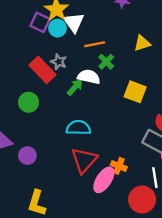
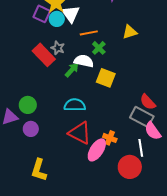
yellow square: (135, 92) -> (106, 78), moved
green circle: (29, 102) -> (28, 105), moved
red triangle: (84, 160) -> (80, 133), turned -45

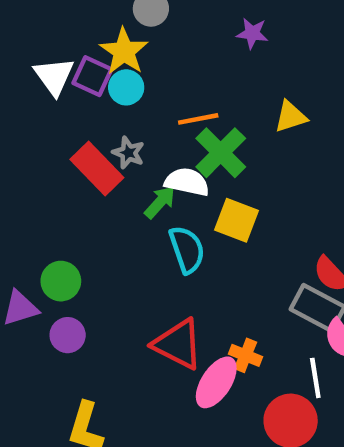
white triangle: (71, 14) -> (54, 76), moved
green cross: (99, 48) -> (221, 153), size x1.6
cyan semicircle: (75, 105) -> (187, 250), moved, turned 70

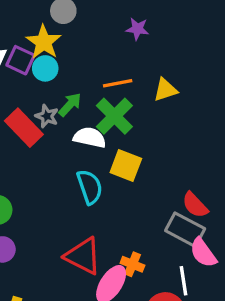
orange line: (198, 119) -> (118, 83), moved
green arrow: (160, 202) -> (70, 105), moved

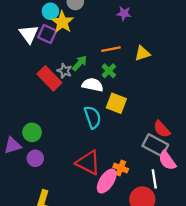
cyan circle: (45, 68) -> (50, 11), moved
green cross: (114, 116) -> (109, 71), size x0.6

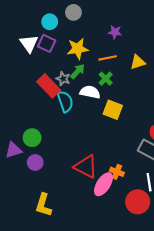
purple star: (124, 13) -> (115, 32), moved
yellow star: (62, 22) -> (78, 49), moved, turned 30
cyan semicircle: (93, 117) -> (65, 101), moved

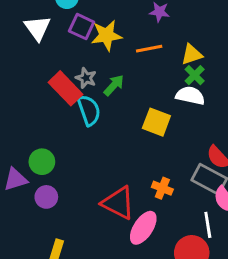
purple square: (47, 43) -> (82, 27), moved
green arrow: (78, 71) -> (114, 85), moved
green cross: (106, 79) -> (195, 75), moved
white semicircle: (90, 92) -> (190, 96), moved
orange cross: (117, 172) -> (162, 188), moved

